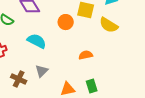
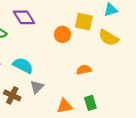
cyan semicircle: (37, 41) -> (23, 65), moved

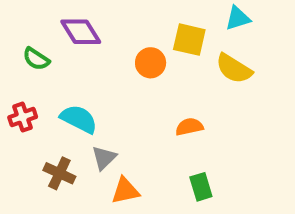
orange triangle: (65, 106) -> (125, 191), moved

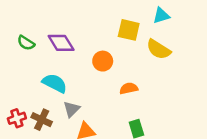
purple diamond: (81, 32) -> (61, 43), moved
orange circle: (151, 63) -> (103, 61), moved
red cross: (23, 117) -> (17, 118), moved

